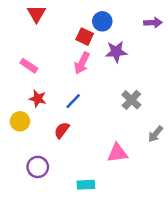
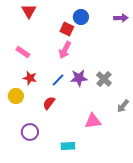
purple star: (116, 52) -> (79, 78), moved

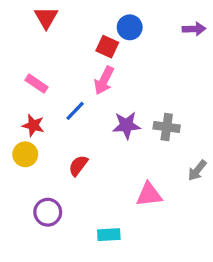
red star: (30, 78) -> (33, 125), moved
gray cross: (104, 79) -> (167, 127), turned -35
blue line: (58, 80) -> (75, 111), moved

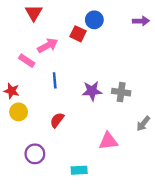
pink arrow: (104, 80) -> (48, 45), moved, turned -144
blue line: (75, 111) -> (55, 80), turned -49
red star: (33, 125) -> (12, 91), moved

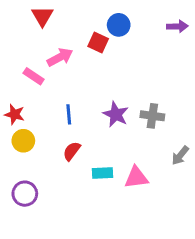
blue line: (55, 80) -> (69, 114), moved
purple star: (92, 91) -> (116, 114), turned 30
purple circle: (35, 154) -> (25, 194), moved
cyan rectangle: (79, 170) -> (103, 173), moved

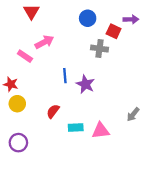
red square: (98, 43) -> (114, 31), moved
blue line: (69, 114) -> (65, 76), moved
gray cross: (152, 116) -> (100, 49), moved

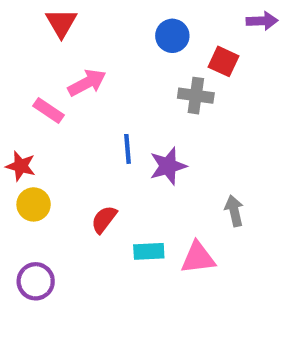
purple arrow: (131, 19) -> (262, 21), moved
purple star: (85, 84) -> (168, 166), turned 30
gray arrow: (133, 114) -> (234, 211), moved, turned 128

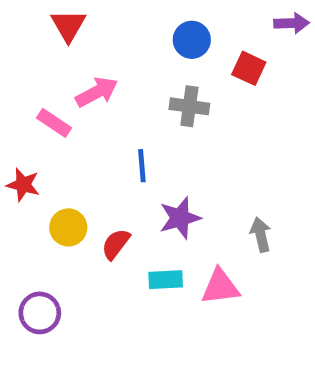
gray cross: (196, 96) -> (189, 106), moved
purple star: (168, 166) -> (180, 218), moved
yellow circle: (34, 204) -> (68, 227), moved

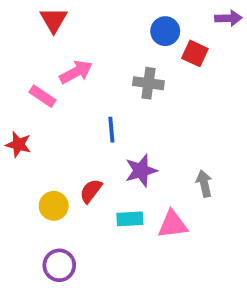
blue circle: (192, 40) -> (165, 31), moved
yellow circle: (68, 227) -> (54, 206), moved
purple circle: (40, 313) -> (59, 265), moved

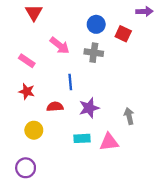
blue circle: (165, 31) -> (96, 24), moved
pink arrow: (76, 72) -> (60, 46), moved, turned 66
red star: (18, 144) -> (27, 91), moved
red semicircle: (91, 191) -> (55, 107), moved, turned 49
purple circle: (59, 265) -> (26, 168), moved

